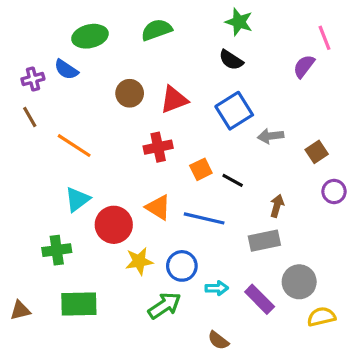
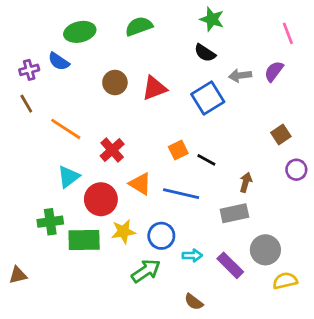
purple semicircle: (304, 66) -> (274, 71), moved
gray arrow: (271, 136) -> (240, 75), moved
red cross: (158, 147) -> (112, 150), moved, turned -30
green rectangle: (79, 304) -> (84, 240), moved

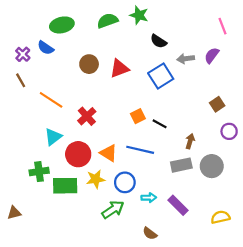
green star: (212, 19) -> (139, 15), moved
purple cross: (29, 70) -> (23, 54), turned -32
orange triangle: (140, 184) -> (109, 153), moved
gray circle: (265, 250) -> (212, 166), moved

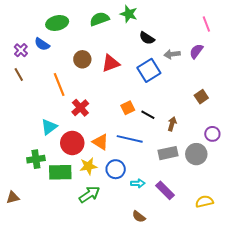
orange line: (51, 100) -> (59, 85), moved, turned 35
purple circle: (229, 131) -> (212, 134), moved
brown arrow: (190, 141) -> (172, 124), moved
green arrow: (113, 210) -> (89, 194), moved

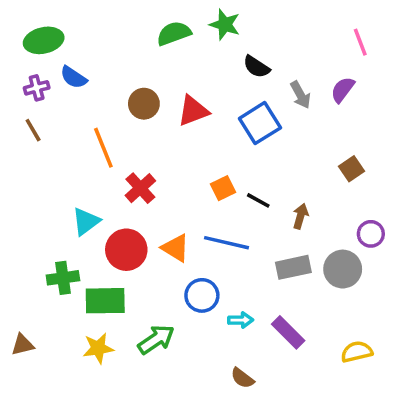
green ellipse: (57, 23) -> (44, 40), moved
purple cross: (21, 50) -> (37, 88), turned 32
gray arrow: (172, 54) -> (300, 95), turned -112
yellow star: (88, 166) -> (98, 348), moved

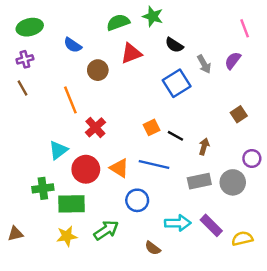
blue semicircle: (74, 77) -> (73, 45), moved
red triangle: (193, 111) -> (131, 53), moved
cyan arrow: (241, 320) -> (178, 223), moved, size x1.5
purple rectangle: (288, 332) -> (211, 225), moved
brown semicircle: (242, 378) -> (153, 248), moved

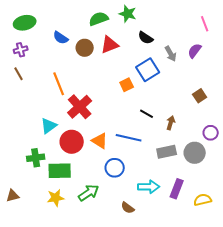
brown circle: (98, 70) -> (85, 48), moved
red cross: (95, 127) -> (80, 107), size x1.4
orange square: (152, 127) -> (127, 85), moved
purple rectangle: (211, 225) -> (177, 189), turned 66

